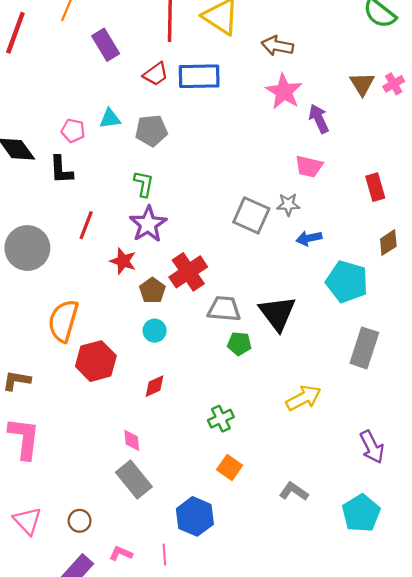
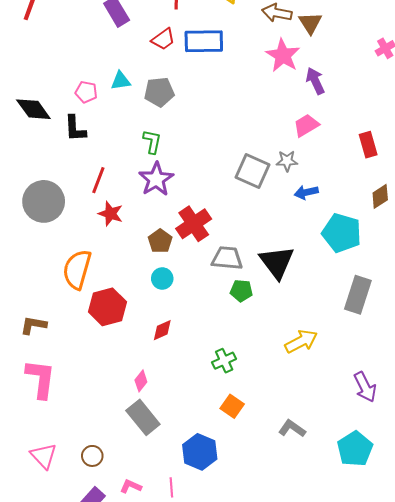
brown triangle: (362, 84) -> (310, 23), moved
pink trapezoid: (309, 166) -> (306, 125), turned 136
red star: (123, 261) -> (111, 214), moved
pink diamond: (132, 440) -> (141, 381), turned 45

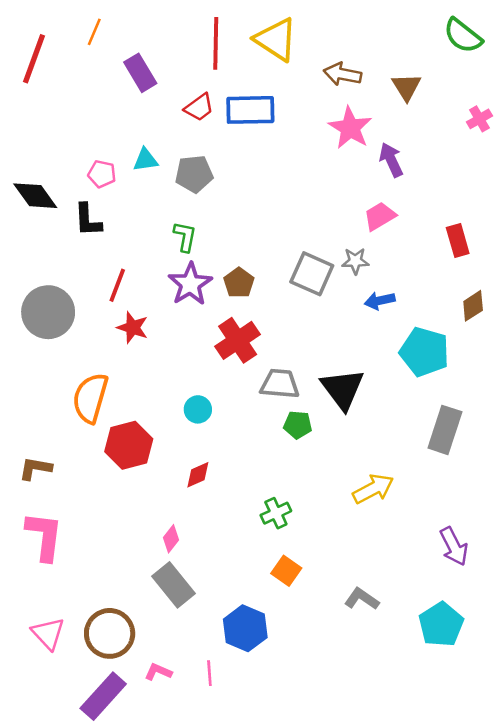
brown triangle: (310, 23) -> (406, 87), moved
brown pentagon: (160, 241) -> (239, 283), moved
brown circle: (92, 456) -> (110, 633), size x1.8

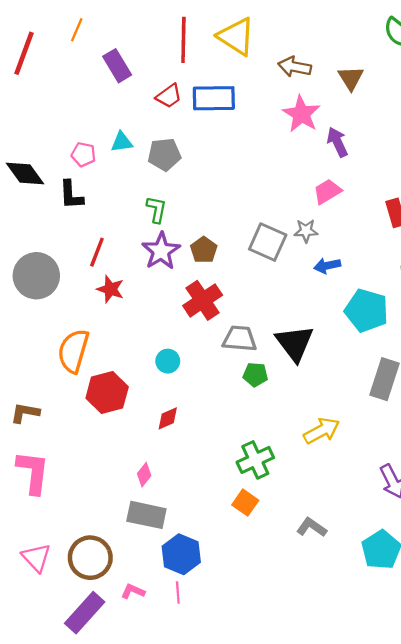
green cross: (276, 513) -> (255, 460), moved, size x1.4
gray rectangle: (174, 585) -> (146, 515), turned -39
blue hexagon: (245, 628) -> (181, 554), moved

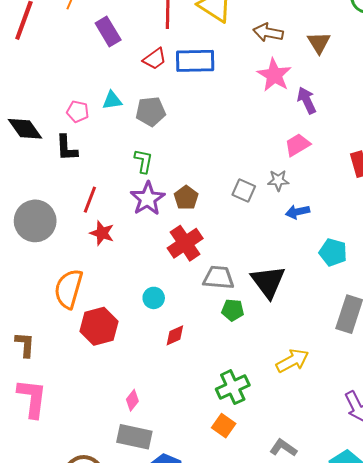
gray square: (268, 242) -> (244, 191), size x0.7
cyan pentagon: (367, 311) -> (333, 252), size x0.7
brown L-shape: (25, 413) -> (25, 345), turned 84
red diamond: (168, 418) -> (175, 335), moved

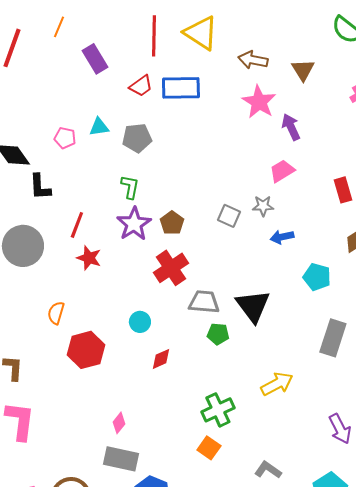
black L-shape: (67, 148) -> (40, 187), moved
orange semicircle: (69, 289) -> (56, 313), size x0.6

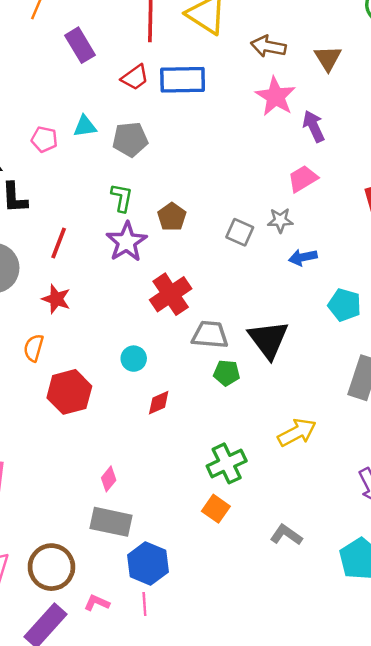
brown pentagon: (172, 223) -> (172, 217), moved
red star: (89, 258) -> (56, 299), moved

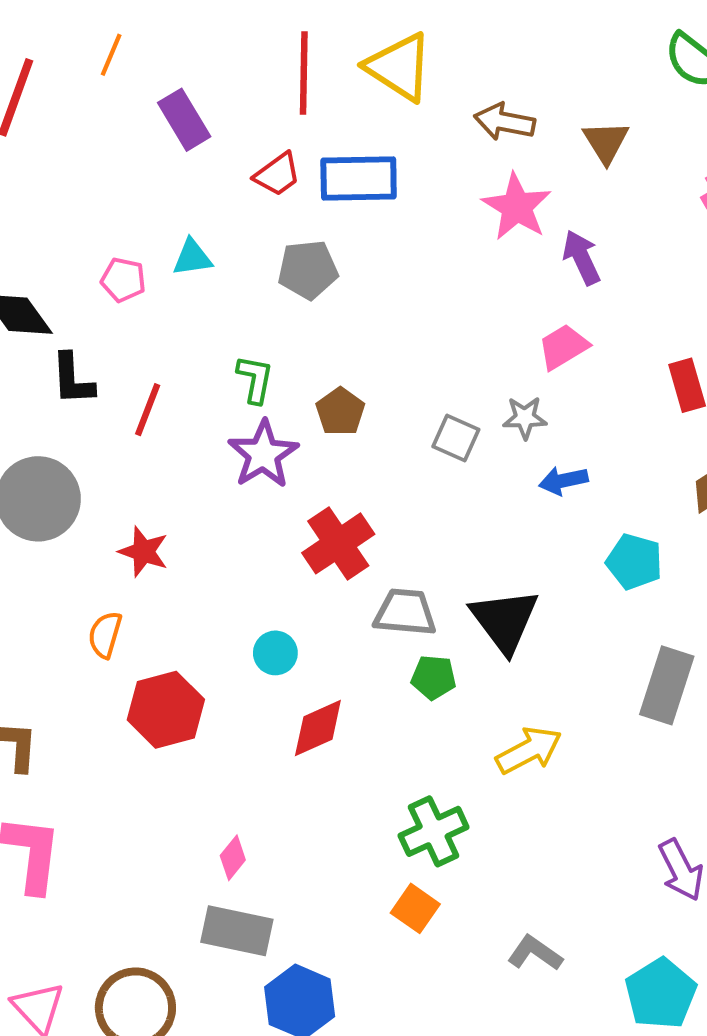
gray pentagon: (130, 139) -> (308, 270), moved
red line: (59, 243) -> (148, 410), moved
red diamond: (159, 403) -> (318, 728), size x1.4
yellow arrow: (297, 432) -> (529, 750), moved

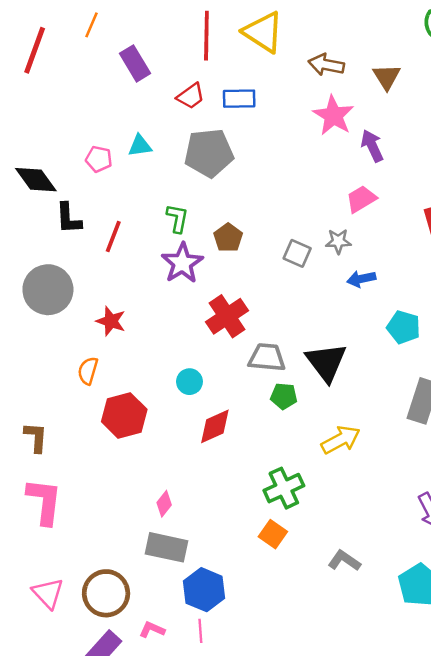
blue rectangle: (359, 178) -> (239, 99), size x0.7
gray pentagon: (308, 270) -> (209, 153), size x1.4

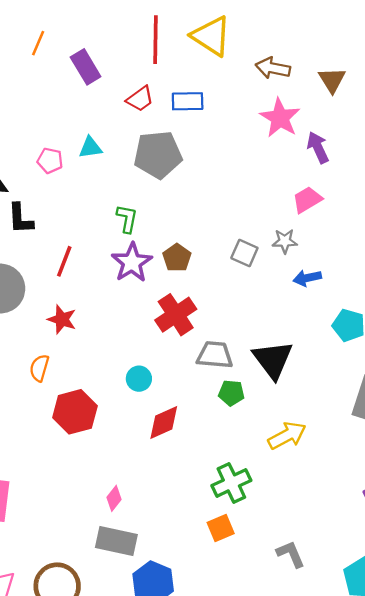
orange line: (92, 25) -> (38, 43), moved
red line: (113, 236) -> (64, 261), moved
brown pentagon: (228, 238) -> (177, 258), moved
orange square: (273, 534) -> (221, 528), turned 32
gray L-shape: (344, 561) -> (291, 554), turned 32

